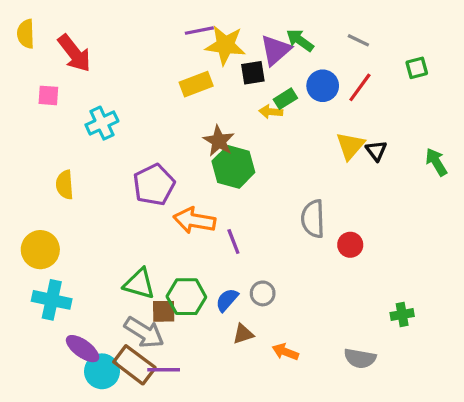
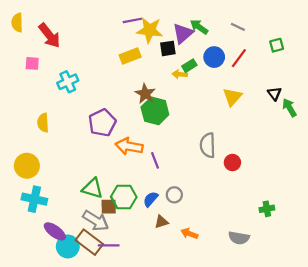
black triangle: (376, 151) -> (274, 94), moved

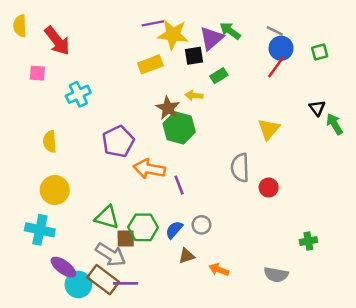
blue circle: (214, 57) -> (281, 48), moved
yellow arrow: (180, 74) -> (194, 96), moved
yellow triangle: (232, 97) -> (269, 129), moved
yellow circle: (27, 166) -> (55, 190), moved

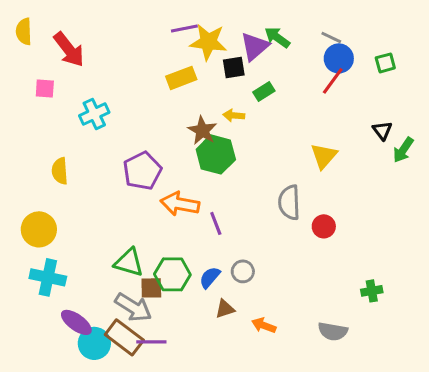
green arrow: (335, 124) -> (403, 150), turned -115
yellow circle: (55, 190) -> (39, 229), moved

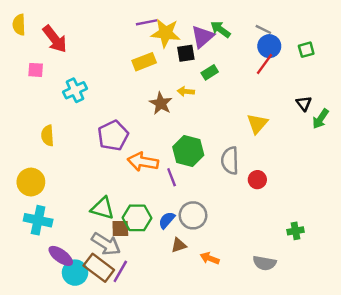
green hexagon: (216, 154) -> (188, 151), moved
gray circle: (243, 271) -> (193, 215), size x1.5
purple line: (151, 342) -> (120, 271), turned -60

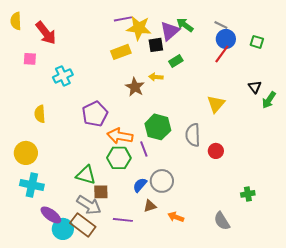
green square: (306, 50) -> (257, 42), turned 32
green hexagon: (137, 218) -> (119, 158), moved
gray semicircle: (264, 263) -> (222, 221), turned 48
purple line: (120, 271) -> (123, 220), moved, turned 66

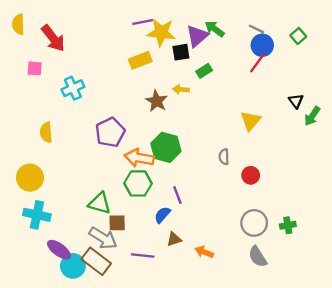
green square: (257, 42) -> (298, 36), moved, turned 32
green hexagon: (158, 127) -> (166, 147), moved
gray semicircle: (193, 135) -> (224, 157), size x0.6
purple line: (144, 149) -> (177, 195), moved
gray circle: (162, 181) -> (254, 223), moved

